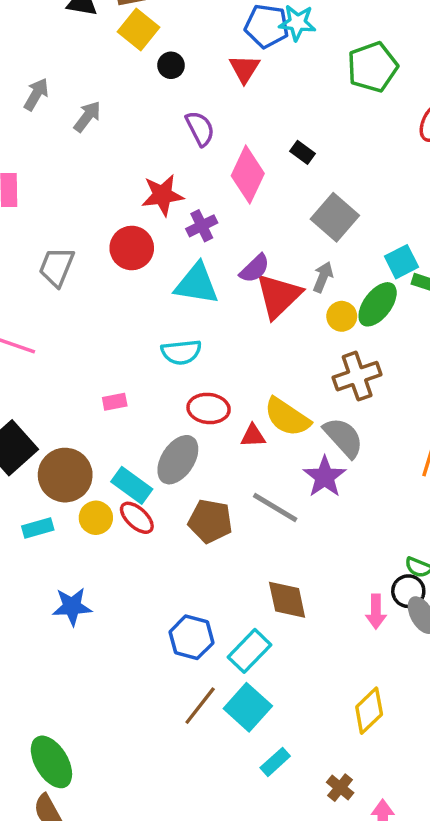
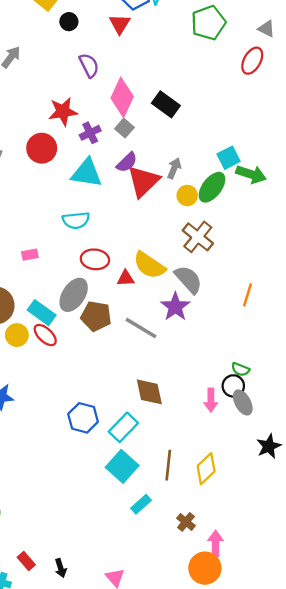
black rectangle: (302, 152) -> (166, 104), moved, size x1.6
gray square: (335, 217) -> (124, 128), moved, size x0.6
brown cross: (357, 376) -> (198, 237), turned -32
brown pentagon: (210, 521) -> (96, 316), moved
brown line: (200, 706) -> (168, 465), moved, turned -32

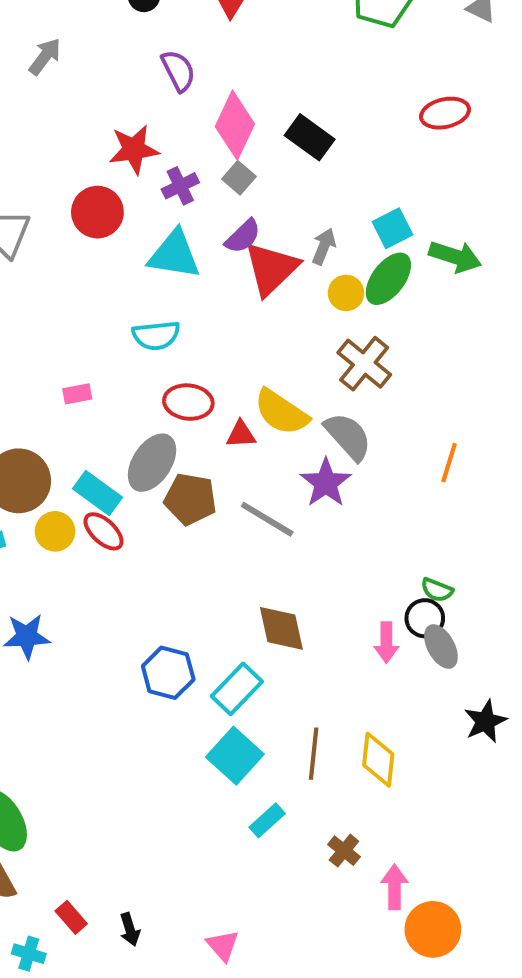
red ellipse: (252, 61) -> (445, 113), moved, turned 48
cyan square: (229, 158) -> (392, 228), moved
yellow diamond: (206, 469) -> (378, 760), turned -40
orange circle: (205, 568) -> (433, 929), moved

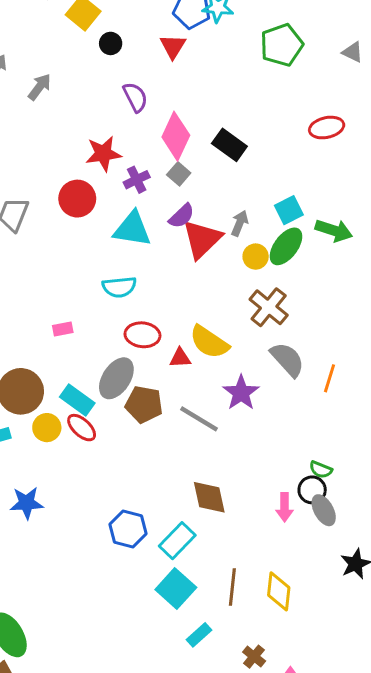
gray semicircle: (348, 436) -> (287, 359), moved

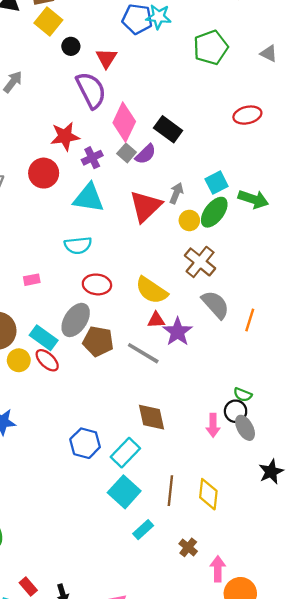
red triangle: (173, 46) -> (106, 58), moved
purple semicircle: (135, 97) -> (91, 90), size x1.5
purple semicircle: (182, 216) -> (146, 154), moved
red triangle: (180, 358) -> (156, 320), moved

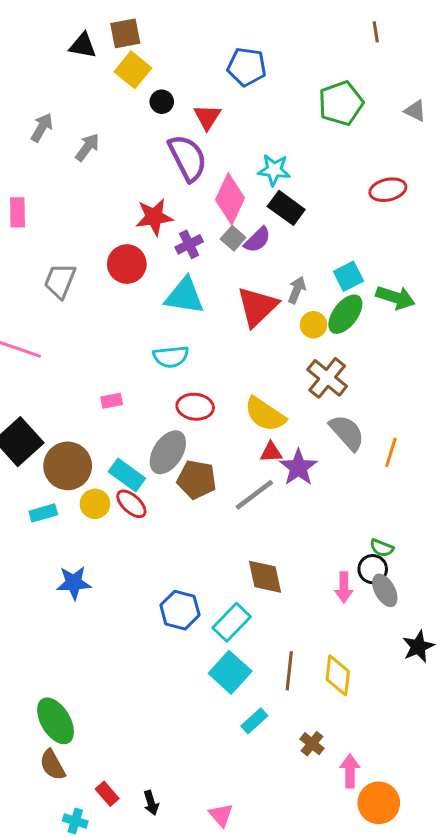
cyan star: (159, 17) -> (274, 170), moved
gray line: (143, 353) -> (254, 495), turned -68

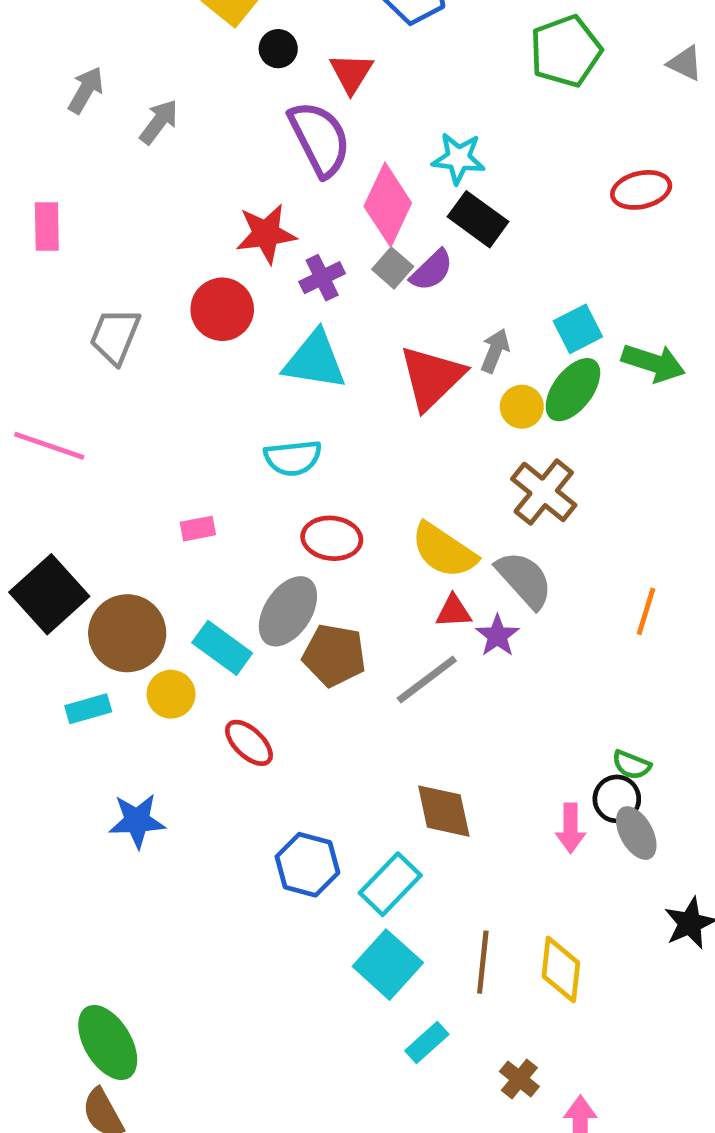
gray semicircle: (347, 433) -> (524, 580), moved
purple star: (298, 467) -> (497, 636), size x0.7
red ellipse: (131, 504) -> (249, 743), moved

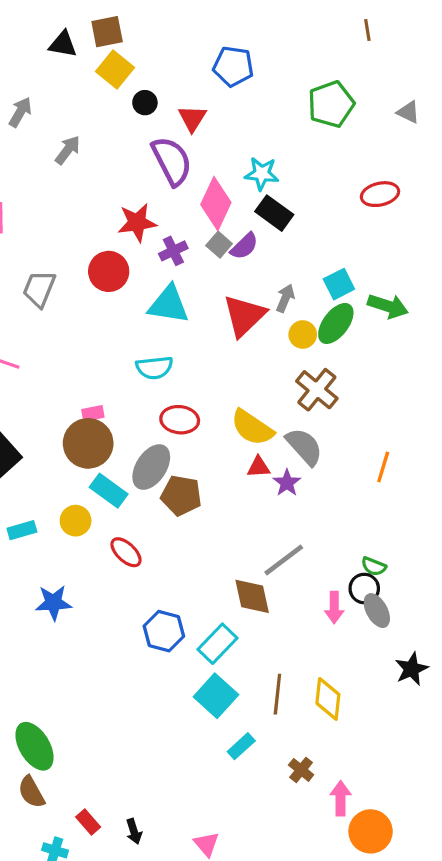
gray arrow: (86, 90) -> (20, 112), moved
brown circle: (127, 633) -> (88, 443), moved
gray line: (427, 680) -> (284, 560), moved

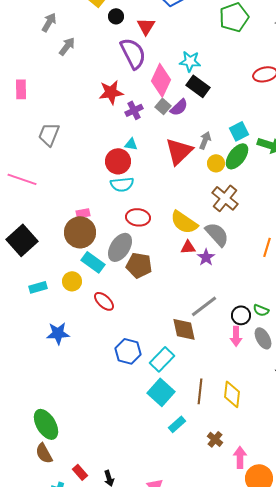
gray arrow: (20, 112) -> (49, 22), moved
red circle: (109, 271) -> (118, 161), moved
cyan triangle: (169, 305) -> (131, 144), size x0.5
black circle: (364, 588) -> (241, 315), moved

